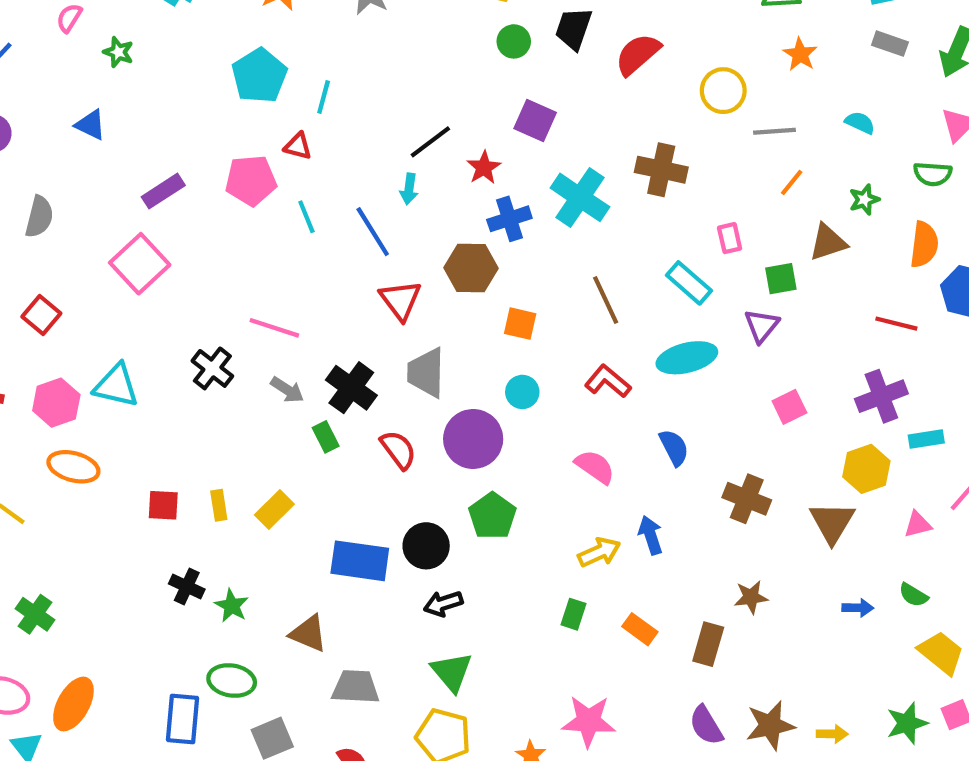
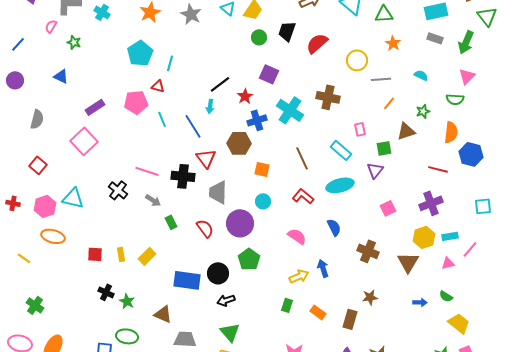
black cross: (351, 388) -> (183, 176), moved, turned -30
cyan rectangle: (926, 439) -> (450, 236), moved

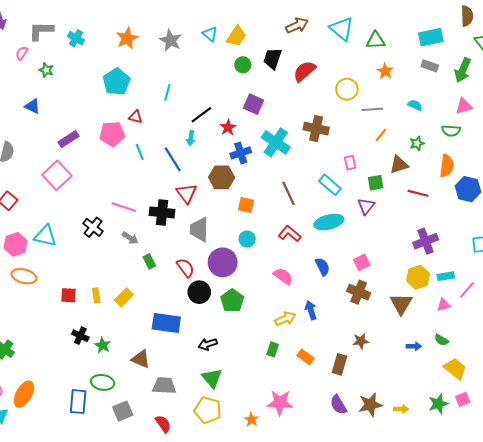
cyan line: (170, 63) -> (167, 92), moved
pink triangle: (467, 76) -> (464, 106), turned 30
red line: (438, 169) -> (418, 193), moved
pink square: (388, 208) -> (362, 262), moved
black circle: (218, 273) -> (199, 292), moved

